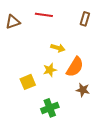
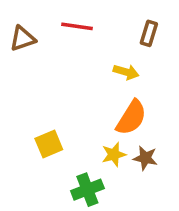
yellow arrow: (58, 48) -> (126, 72), moved
yellow star: (50, 70) -> (114, 154), moved

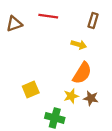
green cross: (87, 190) -> (55, 118), turned 36

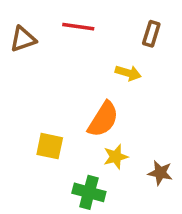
orange semicircle: (82, 73) -> (103, 119), moved
yellow square: (31, 89) -> (50, 146), turned 35
brown star: (91, 98) -> (160, 173), moved

